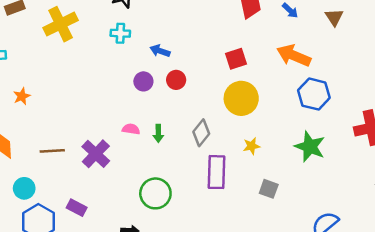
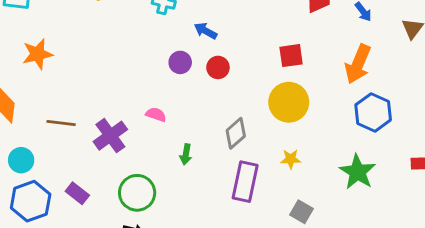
orange arrow: (294, 56) -> (358, 64), turned -100
orange star: (22, 96) -> (38, 54), size x1.5
green arrow: (158, 133) -> (186, 154), moved
green circle: (155, 193) -> (137, 193), moved

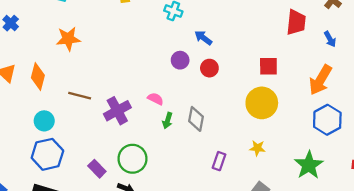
gray diamond: (236, 133) -> (196, 119), moved, turned -45
green arrow: (186, 154) -> (168, 121), moved
purple rectangle: (245, 182) -> (219, 161), size x0.6
purple rectangle: (77, 193) -> (97, 169), moved

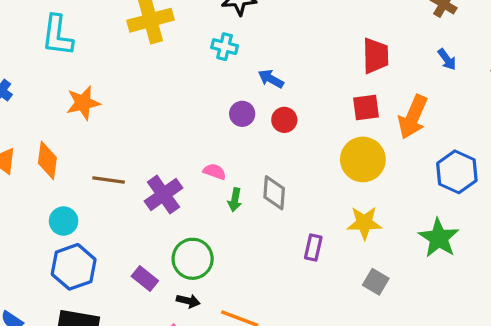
red trapezoid: (296, 22) -> (376, 56), moved
orange arrow: (320, 80) -> (413, 117), moved
yellow star: (257, 148) -> (364, 223), size x1.5

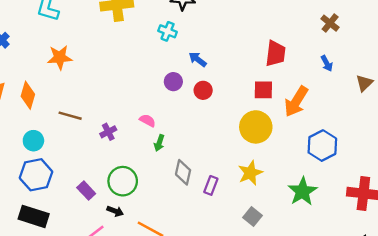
gray diamond: (274, 193) -> (183, 172), moved
purple cross: (163, 195) -> (108, 132), size x0.6
yellow star: (364, 223) -> (250, 173), turned -30

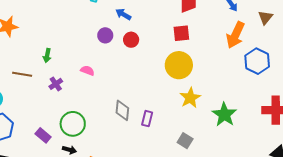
orange arrow: (296, 101) -> (235, 35), moved
green arrow: (159, 143) -> (47, 55), moved
blue hexagon: (322, 146) -> (257, 61), moved
yellow star: (250, 173) -> (190, 98), moved

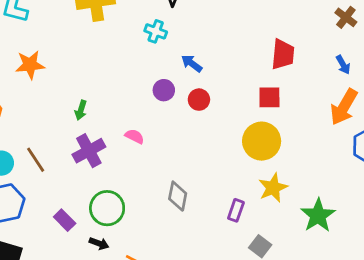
brown line: (22, 74) -> (36, 160), moved, turned 42
purple cross: (56, 84) -> (89, 151), size x1.6
purple rectangle: (147, 119) -> (236, 210), moved

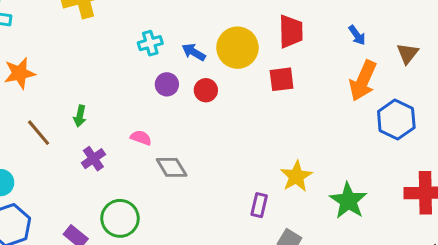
cyan cross: (156, 31) -> (150, 43), moved, turned -30
yellow circle: (262, 141) -> (238, 48), moved
purple cross: (89, 151) -> (93, 159), size x0.7
brown line: (36, 160) -> (39, 133), moved
gray diamond: (178, 196) -> (172, 167), moved, turned -36

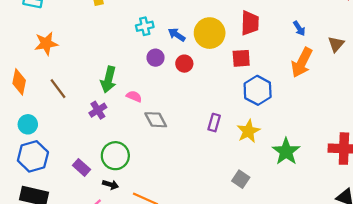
green arrow: (80, 116) -> (108, 79), moved, size x1.6
blue hexagon: (396, 119) -> (258, 90), moved
purple rectangle: (259, 205) -> (214, 123), moved

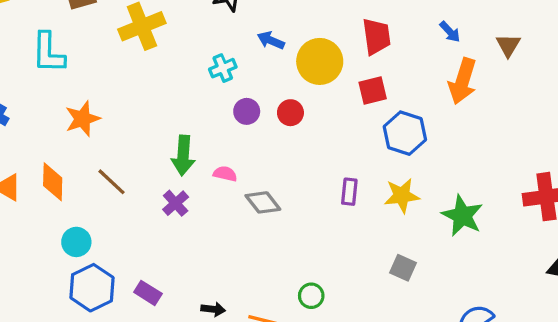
blue arrow: (177, 35) -> (271, 40), moved
yellow star: (248, 131) -> (402, 196), turned 30
green circle: (115, 156) -> (311, 296), moved, size x0.6
purple rectangle: (82, 167) -> (148, 293), moved

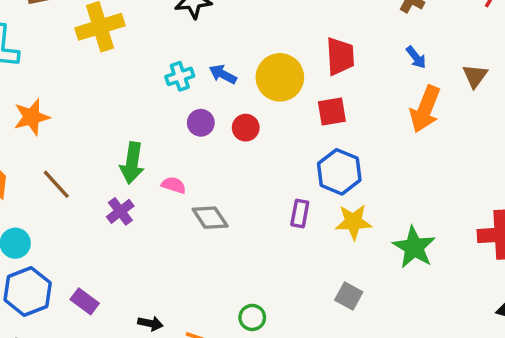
blue arrow: (271, 40) -> (223, 74), moved
blue hexagon: (405, 133) -> (339, 172), moved

